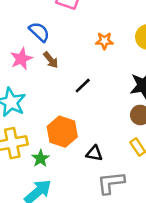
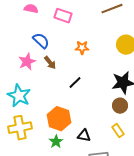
orange star: (104, 41) -> (82, 48), moved
green star: (40, 158) -> (56, 142), moved

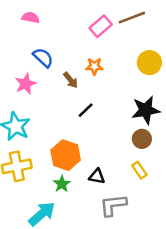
pink rectangle: (63, 16) -> (101, 26), moved, turned -60
brown arrow: (50, 63) -> (71, 80), moved

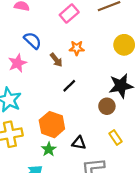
pink rectangle: (101, 26) -> (69, 14), moved
brown circle: (142, 139) -> (107, 106), moved

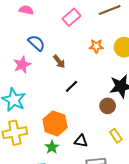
orange star: (77, 48) -> (96, 46), moved

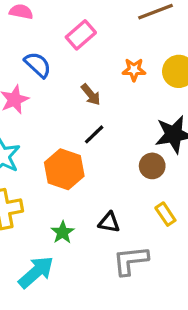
pink rectangle: (72, 17) -> (81, 35), moved
brown arrow: (59, 62) -> (91, 95), moved
orange hexagon: (55, 123) -> (64, 169), moved

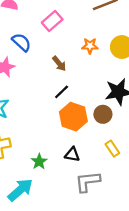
orange hexagon: (64, 169) -> (73, 117), moved

